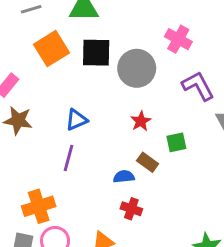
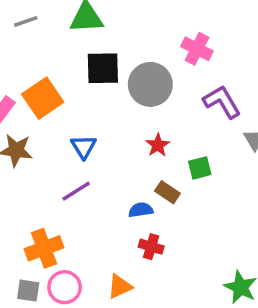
orange square: (52, 49) -> (43, 98), moved
blue triangle: (77, 120) -> (83, 147), turned -35
purple line: (69, 158) -> (76, 191), turned 45

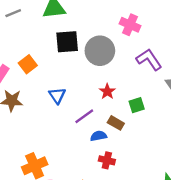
orange square: (43, 98) -> (28, 64), size x0.7
purple line: (76, 191) -> (84, 116), moved

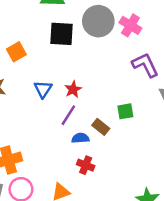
gray circle: (100, 51) -> (98, 21), moved
red star: (107, 91) -> (73, 89), moved
purple line: (84, 116) -> (68, 115), turned -30

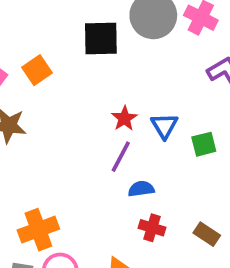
blue triangle: (43, 89) -> (164, 126), moved
brown rectangle: (101, 127) -> (207, 234), moved

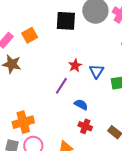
purple line: (121, 157) -> (61, 86), moved
blue semicircle: (141, 189) -> (81, 105), turned 32

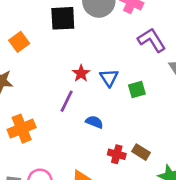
orange cross: (23, 122) -> (22, 129), moved
red cross: (85, 126) -> (117, 154), moved

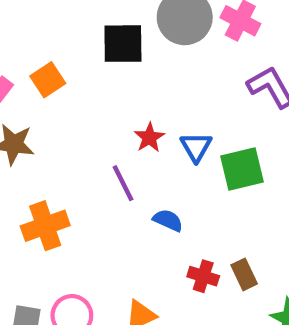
green square: (137, 90) -> (242, 169), size x1.5
purple line: (67, 101) -> (123, 183), turned -55
brown rectangle: (141, 152) -> (244, 274), turned 30

